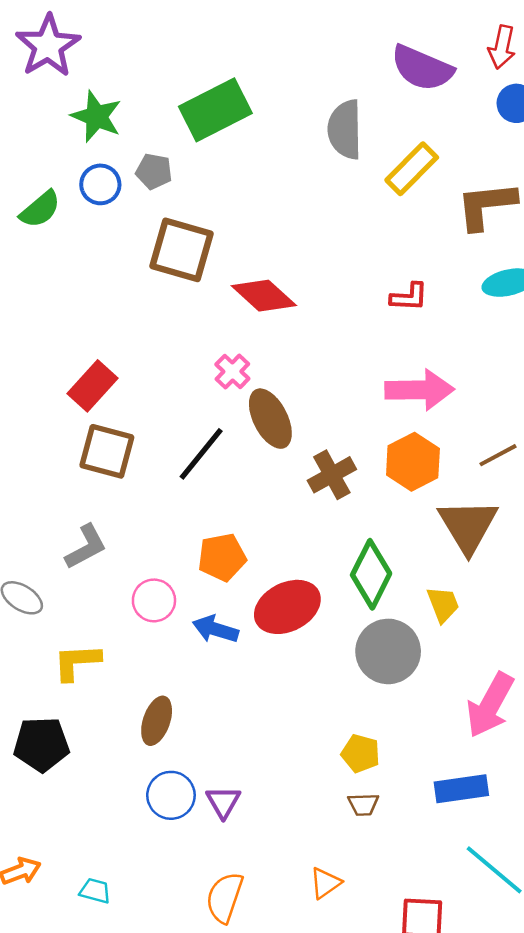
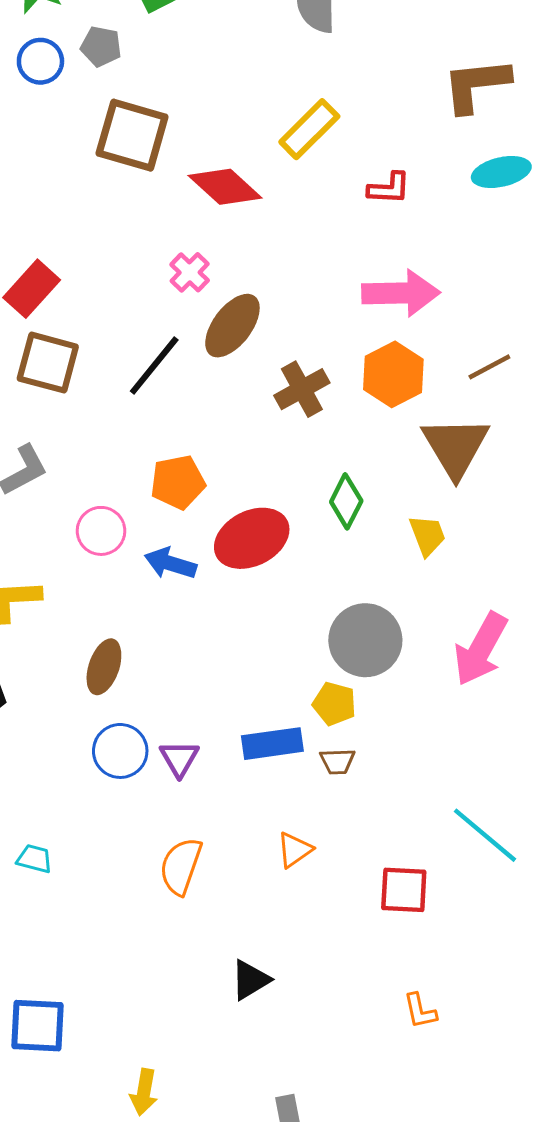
yellow rectangle: (412, 169) -> (309, 129), moved
brown ellipse: (270, 419) -> (232, 326), turned 64
green diamond: (371, 574) -> (346, 501), size x0.7
gray circle: (388, 651) -> (365, 640), moved
blue rectangle: (461, 789) -> (272, 744), moved

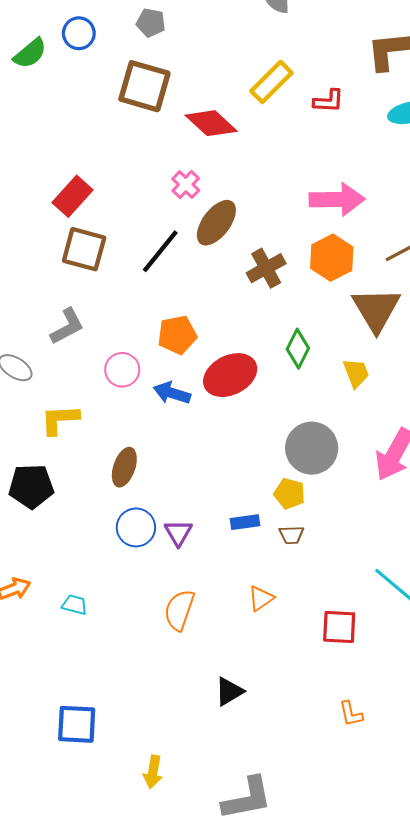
gray pentagon: (101, 46) -> (151, 23), moved
red L-shape: (389, 188) -> (329, 101), moved
blue rectangle: (272, 744) -> (245, 522), size x0.7

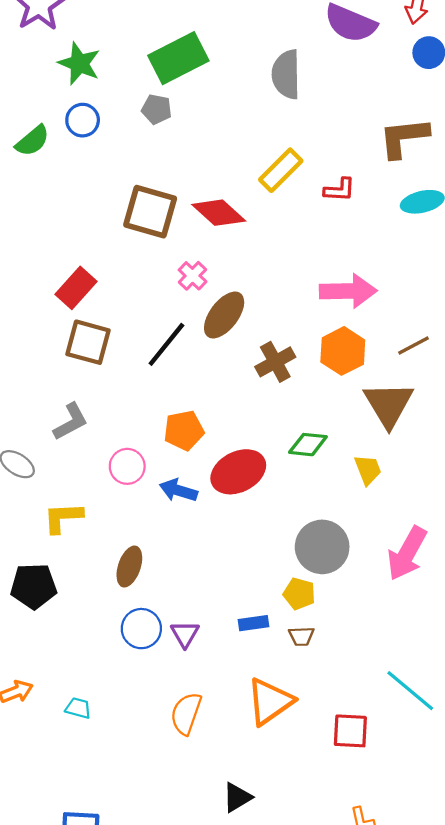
brown square: (144, 86) -> (150, 212), moved
green diamond: (298, 349) -> (308, 445), turned 69
orange triangle: (261, 598) -> (270, 702), size x1.8

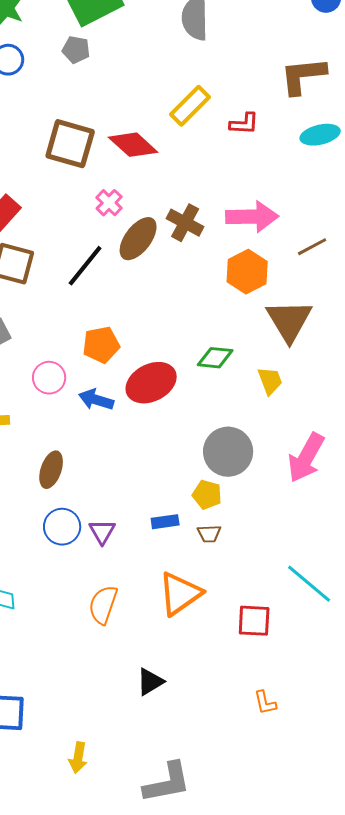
brown line: (414, 345) -> (312, 247), moved
brown cross: (275, 362) -> (185, 223), moved, turned -33

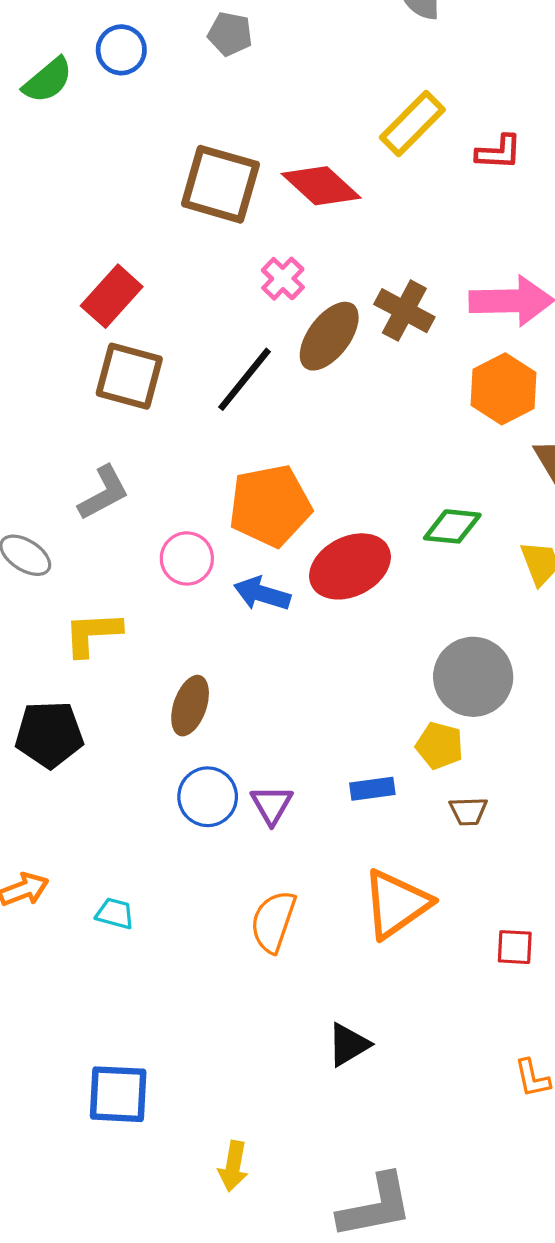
orange pentagon: (101, 345) -> (270, 506), size x1.4
brown trapezoid: (209, 534) -> (468, 811), moved
red square: (254, 621) -> (515, 947), size x0.7

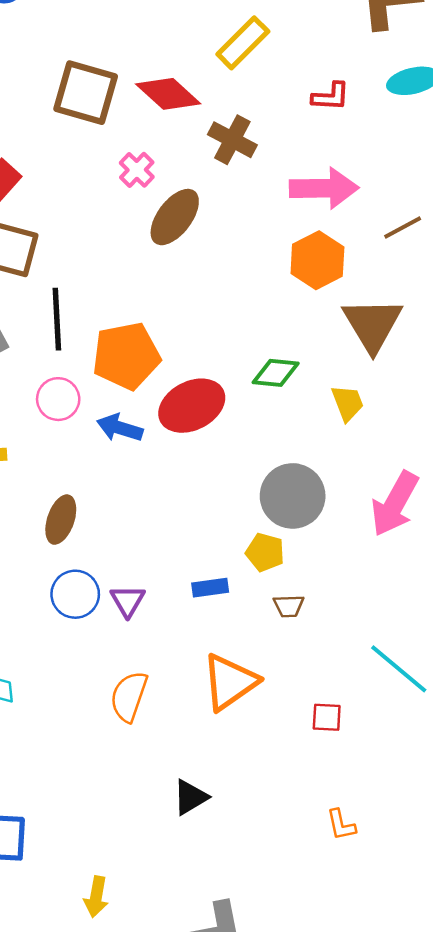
red L-shape: (499, 152) -> (331, 97), moved
brown cross: (404, 311) -> (232, 140), moved
black line: (244, 379) -> (57, 319), moved, turned -42

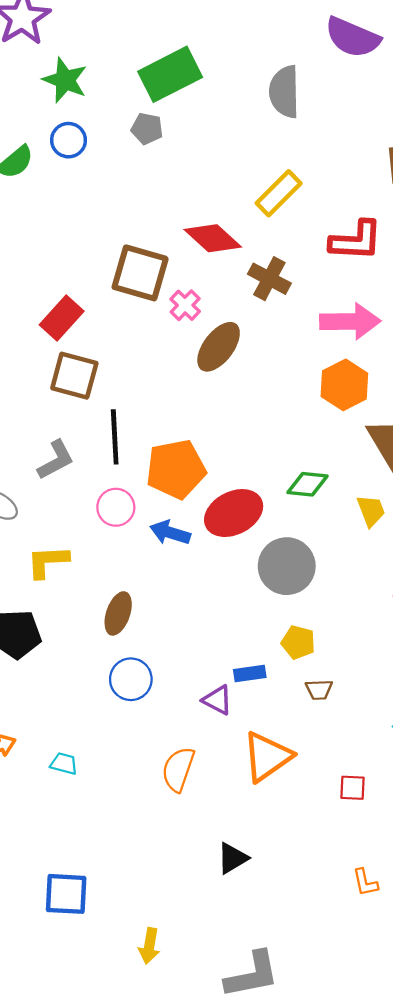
brown square: (86, 93) -> (140, 273), moved
red L-shape: (331, 97) -> (356, 241), size x1.6
gray circle: (293, 496) -> (287, 566), moved
purple triangle: (128, 601) -> (217, 700), moved, turned -32

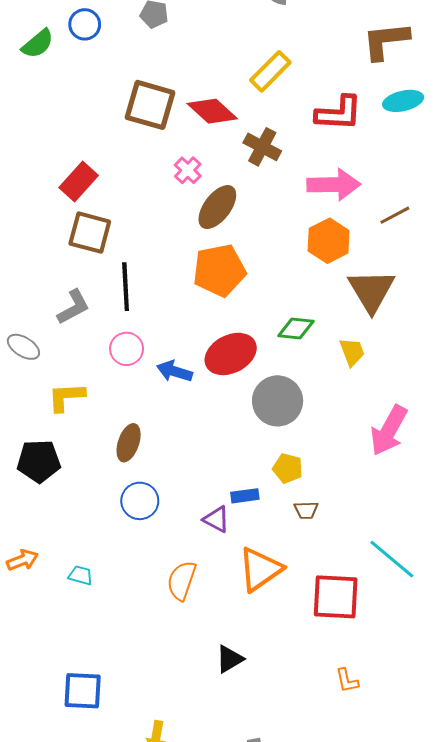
brown square: (140, 273) -> (150, 105), moved
orange pentagon: (176, 469) -> (219, 270), moved
red square: (352, 788) -> (336, 597), size x2.0

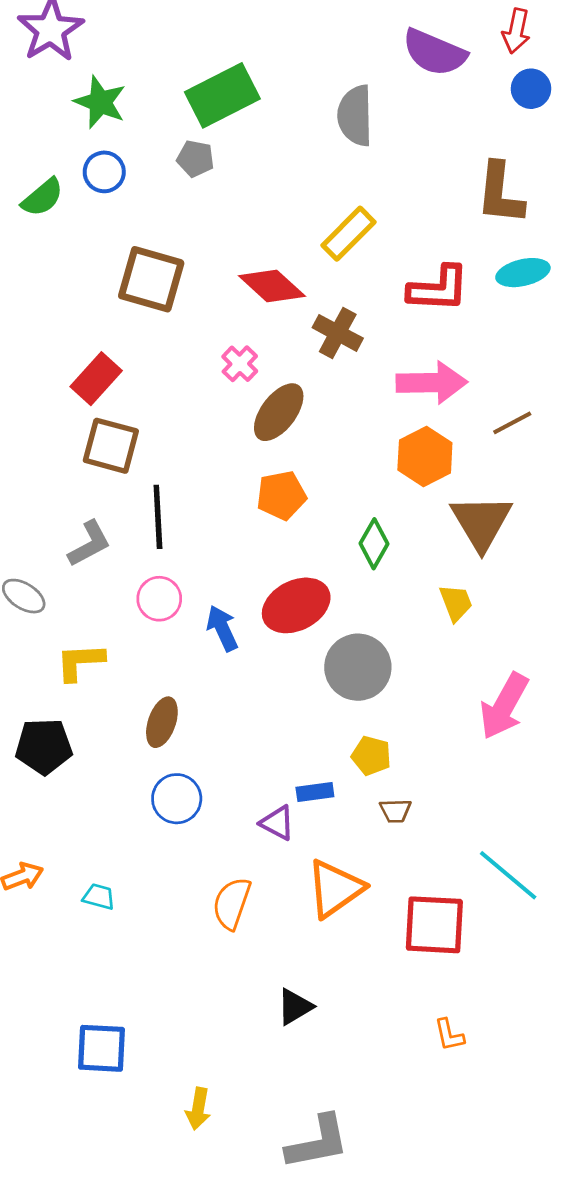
brown L-shape: (386, 41) -> (500, 193), turned -78
brown square: (150, 105) -> (151, 279), moved
orange pentagon: (219, 270) -> (281, 495), size x0.7
green diamond: (296, 328) -> (374, 544), moved, turned -66
blue arrow: (174, 371) -> (222, 628), turned 48

